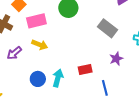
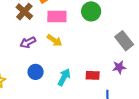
purple star: (116, 59) -> (119, 67), moved
blue circle: (38, 79) -> (36, 72), moved

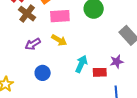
purple star: (119, 67) -> (117, 62), moved
cyan arrow: (64, 77) -> (81, 64), moved

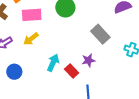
yellow arrow: (59, 40) -> (31, 39), turned 112
red rectangle: (100, 72) -> (72, 71), turned 48

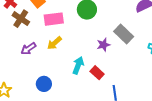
purple star: (88, 60) -> (103, 45), moved
blue circle: (14, 72) -> (44, 84), moved

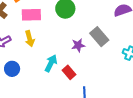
yellow arrow: (54, 43) -> (30, 39), turned -70
blue circle: (44, 84) -> (12, 69), moved

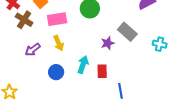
blue circle: (12, 69) -> (56, 72), moved
red rectangle: (69, 72) -> (102, 71), turned 48

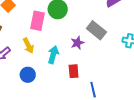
pink rectangle: (57, 19) -> (38, 21), moved, turned -66
cyan arrow: (83, 65) -> (53, 55), moved

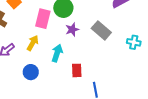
purple star: (77, 43) -> (72, 30), moved
yellow arrow: (28, 46) -> (33, 43), turned -126

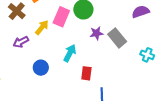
purple star: (72, 30) -> (97, 33), moved
yellow arrow: (33, 43) -> (42, 27), moved

